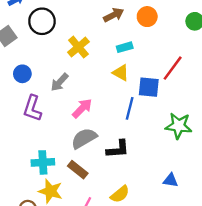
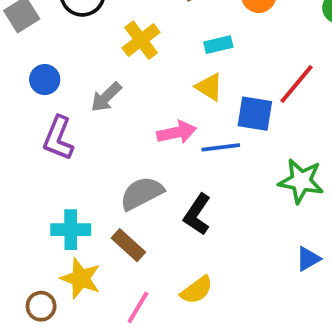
pink arrow: (82, 108) -> (177, 132), moved, turned 30
blue line: (130, 108) -> (221, 147), turned 65
black L-shape: (118, 149) -> (197, 214), turned 125
blue triangle: (171, 180) -> (308, 259), moved, turned -42

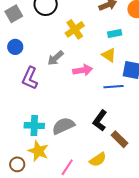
blue circle: (45, 80) -> (15, 47), moved
pink arrow: (177, 132) -> (83, 70), moved
gray semicircle: (142, 193) -> (63, 126), moved
brown rectangle: (128, 245) -> (119, 139), moved

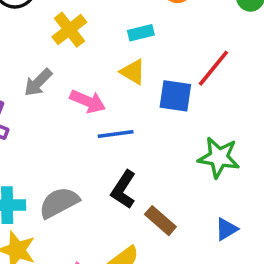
pink arrow: (83, 70) -> (88, 101), turned 36
blue line: (113, 87) -> (116, 134), moved

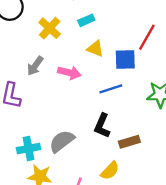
cyan rectangle: (141, 33) -> (86, 20), moved
blue line: (116, 134) -> (111, 89), moved
brown rectangle: (160, 221) -> (129, 142), turned -48

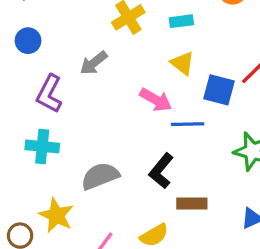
pink arrow: (69, 73) -> (156, 100), moved
cyan cross: (29, 149) -> (42, 146), moved

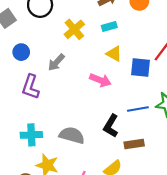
blue circle: (28, 41) -> (21, 52), moved
blue line: (188, 124) -> (138, 109), moved
cyan cross: (42, 146) -> (31, 135), moved
gray semicircle: (100, 176) -> (72, 135), turned 45

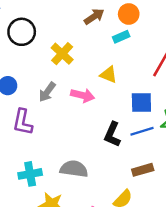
cyan rectangle: (109, 27) -> (121, 37), moved
blue square: (140, 67) -> (141, 102), moved
pink arrow: (100, 80) -> (83, 95), moved
black L-shape: (111, 126) -> (112, 134), moved

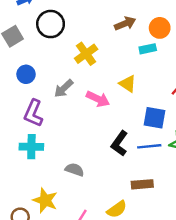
gray semicircle: (74, 169) -> (75, 170), size x0.7
cyan cross: (30, 174) -> (31, 147), moved

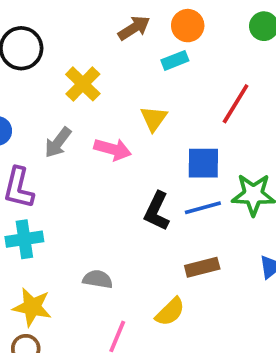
yellow triangle: (128, 84) -> (154, 119), turned 42
gray semicircle: (75, 170) -> (98, 279), moved
yellow star: (45, 200) -> (32, 307), moved

